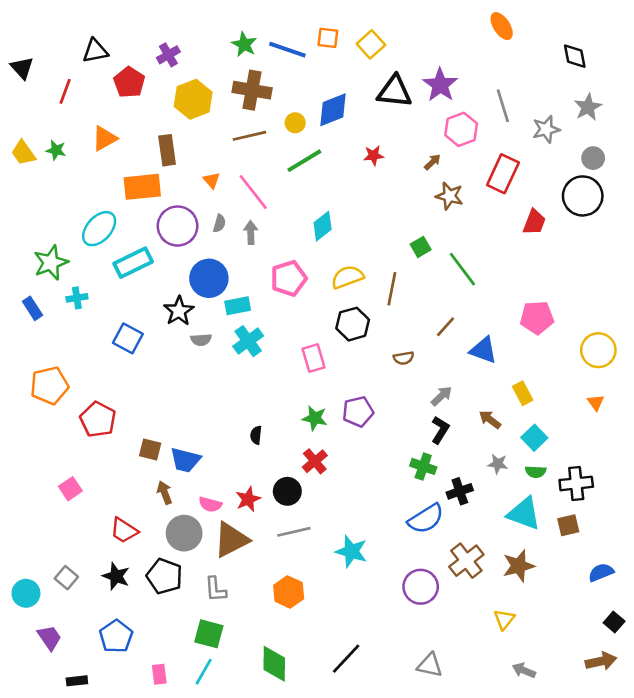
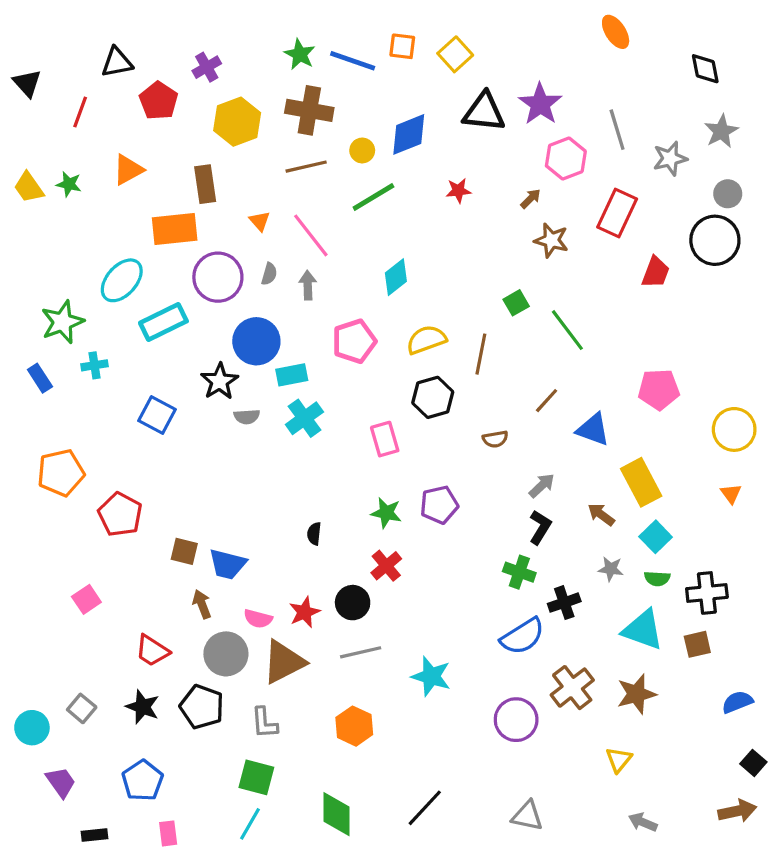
yellow rectangle: (523, 393) -> (641, 482), size x1.6
pink rectangle: (159, 674) -> (168, 833), moved

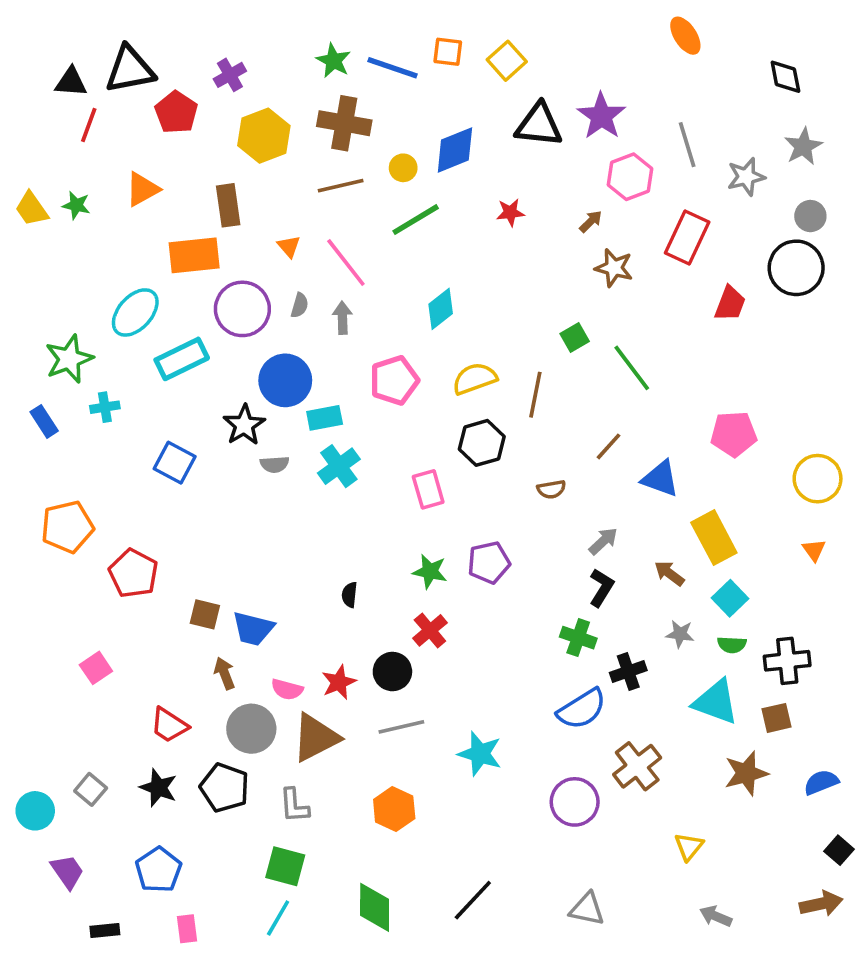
black triangle: (117, 62) -> (130, 70), size x1.4
black triangle: (27, 83) -> (71, 82), moved, turned -44
brown star: (636, 694) -> (746, 773), moved

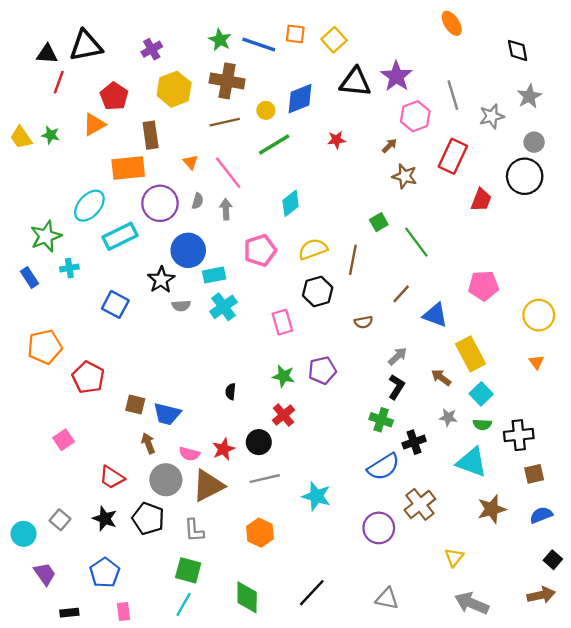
red pentagon: (176, 112) -> (114, 96), moved
brown square: (776, 718) -> (534, 474), moved
gray arrow: (716, 916) -> (472, 603), size x1.6

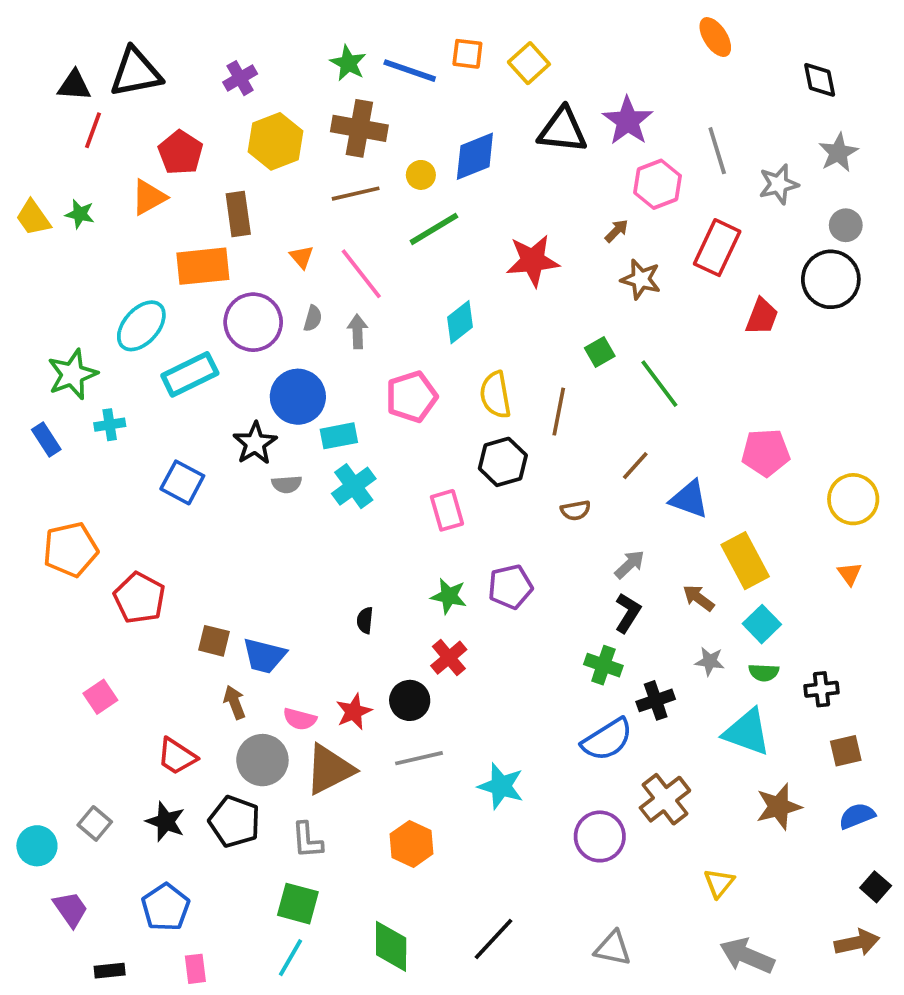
red star: (336, 140) -> (533, 261), moved, size x1.8
yellow semicircle: (313, 249) -> (495, 395), turned -80
black cross: (519, 435) -> (822, 689), size x0.7

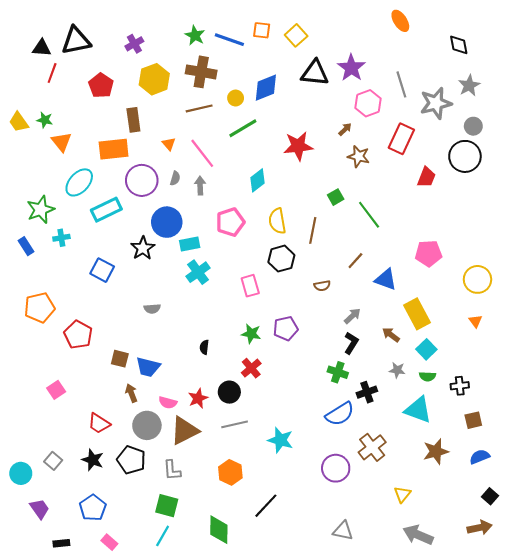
gray star: (779, 184) -> (436, 103), size x1.4
orange triangle: (149, 197) -> (61, 142), moved, turned -40
gray semicircle: (287, 484) -> (152, 309), moved
black line: (494, 939) -> (266, 506), moved
pink rectangle: (195, 969) -> (109, 542), turned -42

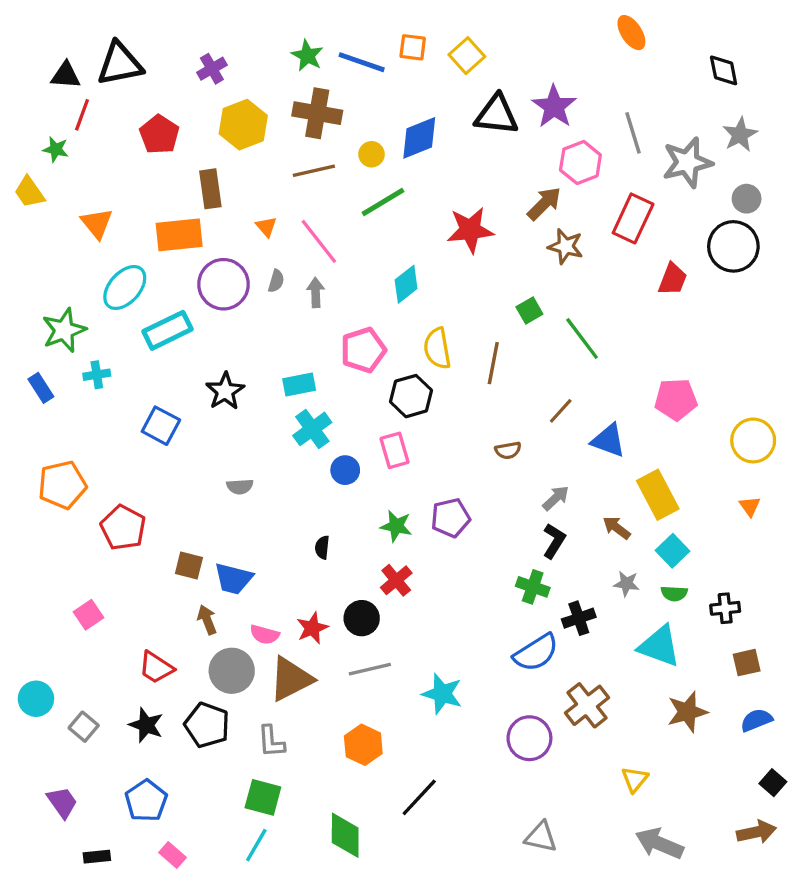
green star: (45, 120) -> (56, 149), moved
brown arrow: (345, 129) -> (544, 204), size x1.6
blue circle: (167, 222) -> (345, 470), moved, size x0.6
black hexagon: (281, 259) -> (411, 396), moved
cyan circle: (21, 473) -> (36, 699), moved

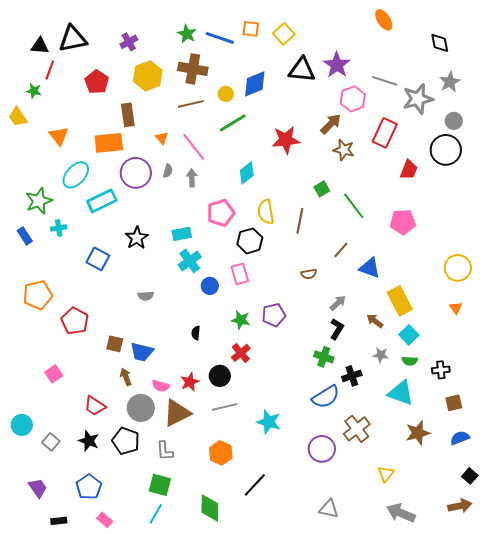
gray line: (633, 133) -> (385, 81), turned -55
pink pentagon: (676, 399) -> (403, 222), moved

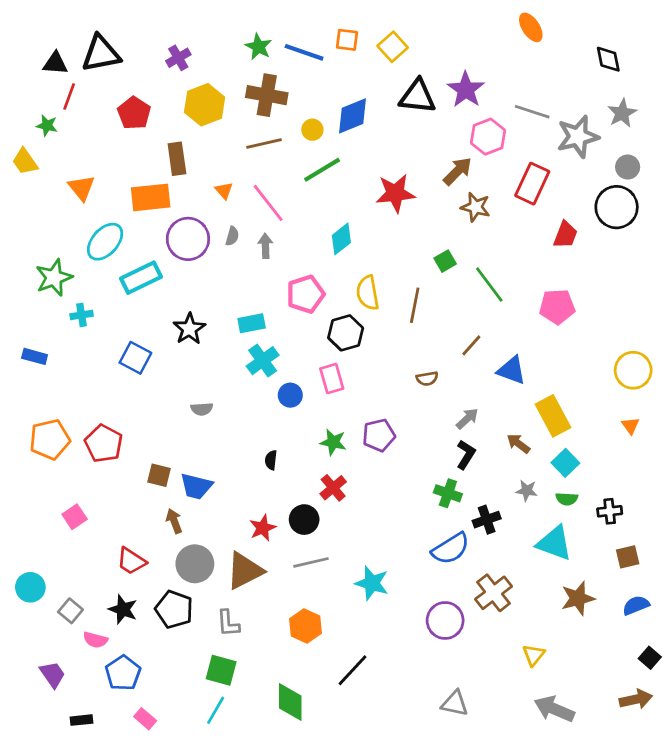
blue rectangle: (25, 236) -> (35, 356), moved, turned -42
orange pentagon: (38, 295) -> (50, 439), moved
pink semicircle: (161, 386) -> (95, 640), moved

